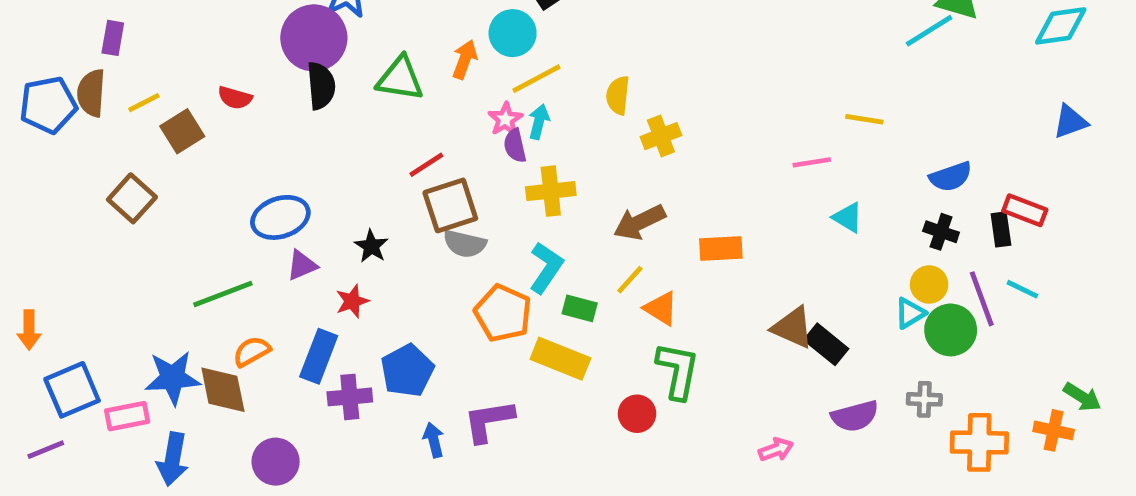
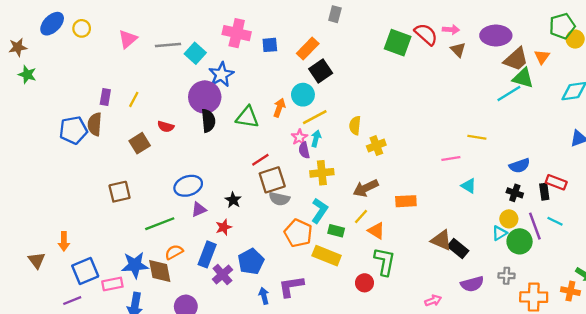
yellow line: (144, 103) -> (134, 99), moved, turned -35
brown square: (132, 198) -> (120, 192), moved, turned 35
purple cross: (350, 397) -> (222, 275), turned -36

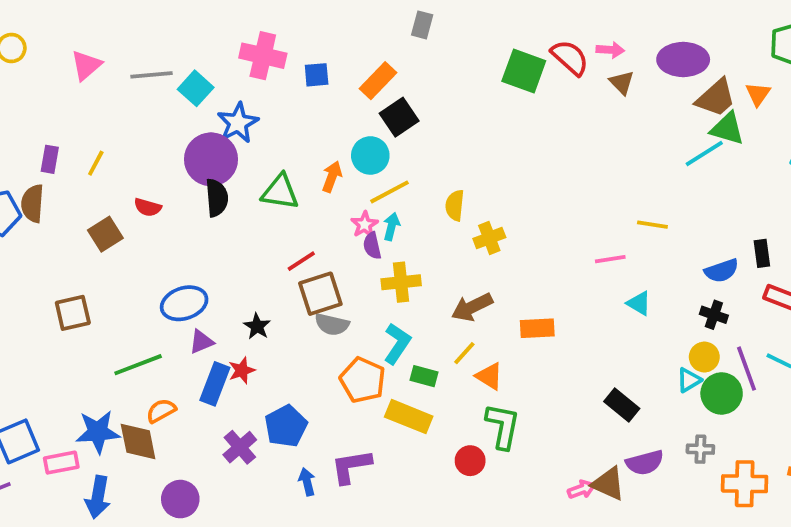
black rectangle: (544, 192) -> (762, 253), moved
brown triangle: (441, 240) -> (608, 484), moved
blue rectangle: (207, 254) -> (215, 384), moved

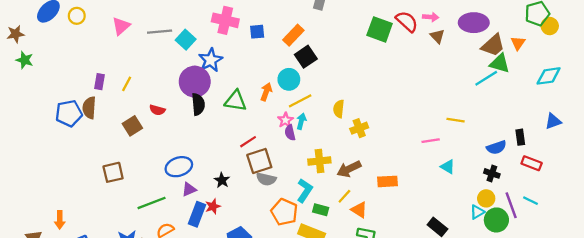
yellow cross: (401, 282) -> (319, 161), moved

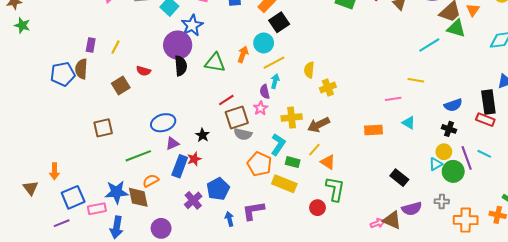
cyan line: (486, 78) -> (429, 45), moved
pink star: (285, 120) -> (261, 108), moved
black rectangle: (520, 137) -> (488, 102), moved, size x1.6
orange rectangle: (388, 181) -> (373, 130), moved

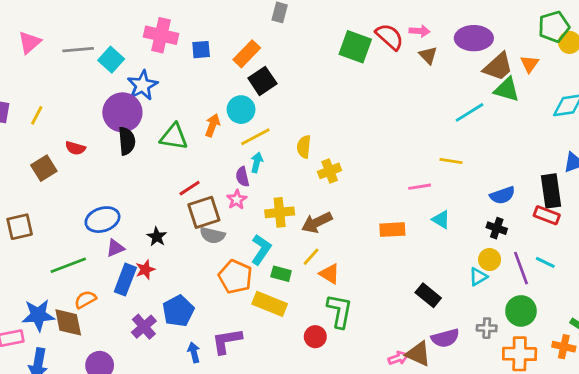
green circle: (453, 171) -> (521, 311), moved

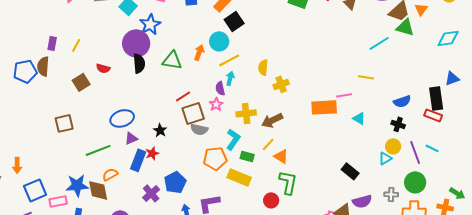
orange rectangle: (392, 230) -> (324, 107), moved, size x1.4
orange pentagon: (235, 277) -> (215, 158), turned -30

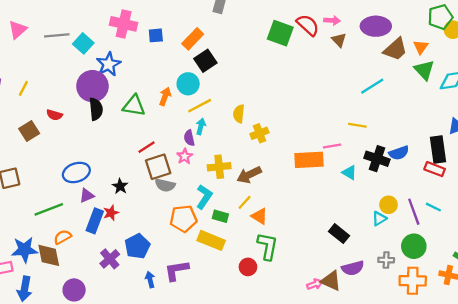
green triangle: (405, 27) -> (424, 70), moved, turned 30
black cross: (398, 124) -> (377, 159), moved, size x1.5

